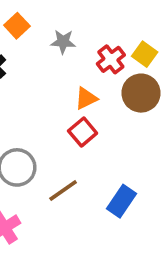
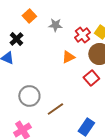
red square: (83, 132) -> (91, 78), moved
blue rectangle: (122, 201) -> (86, 127), moved

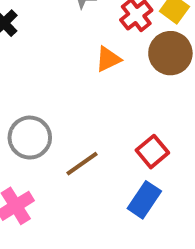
red square: (91, 78) -> (152, 152), moved

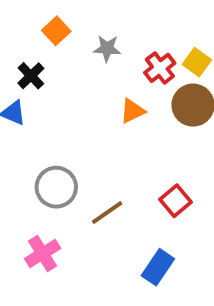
blue rectangle: (144, 200) -> (158, 267), moved

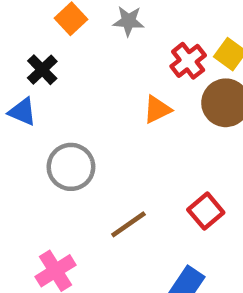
gray star: (107, 48) -> (128, 21), moved
gray circle: (56, 187) -> (71, 167), moved

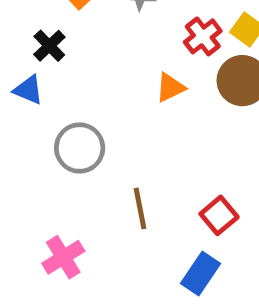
red square: (206, 211) -> (219, 215), moved
brown line: (128, 224) -> (140, 208), turned -66

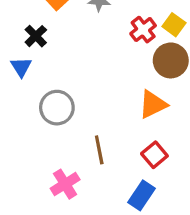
orange triangle: (170, 88) -> (153, 104), moved, size x1.4
blue triangle: (28, 90) -> (21, 67), turned 35
pink cross: (63, 257) -> (65, 184), moved

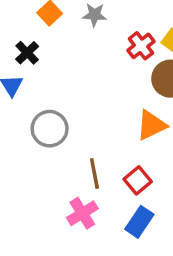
red square: (154, 155) -> (138, 180), moved
pink cross: (65, 184) -> (82, 213), moved

